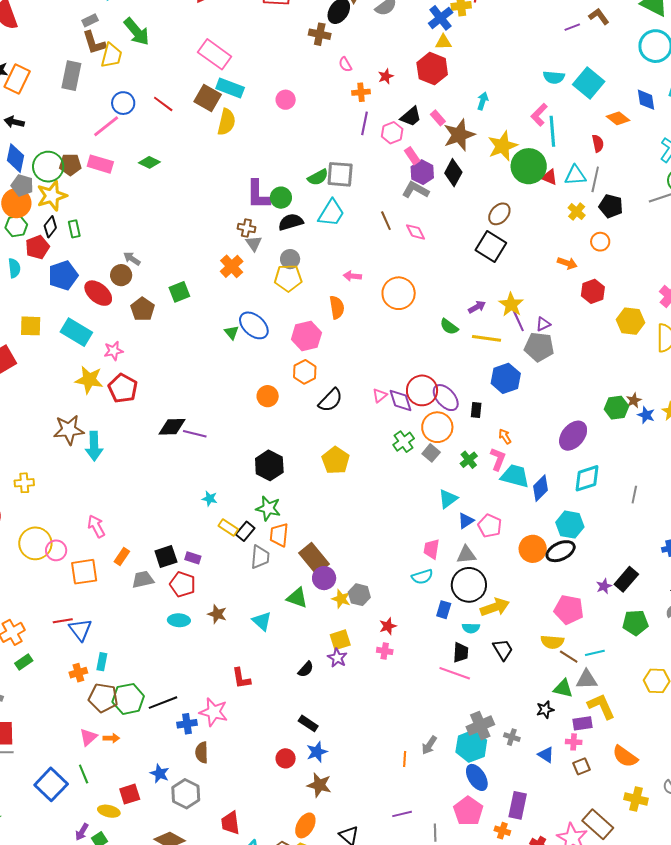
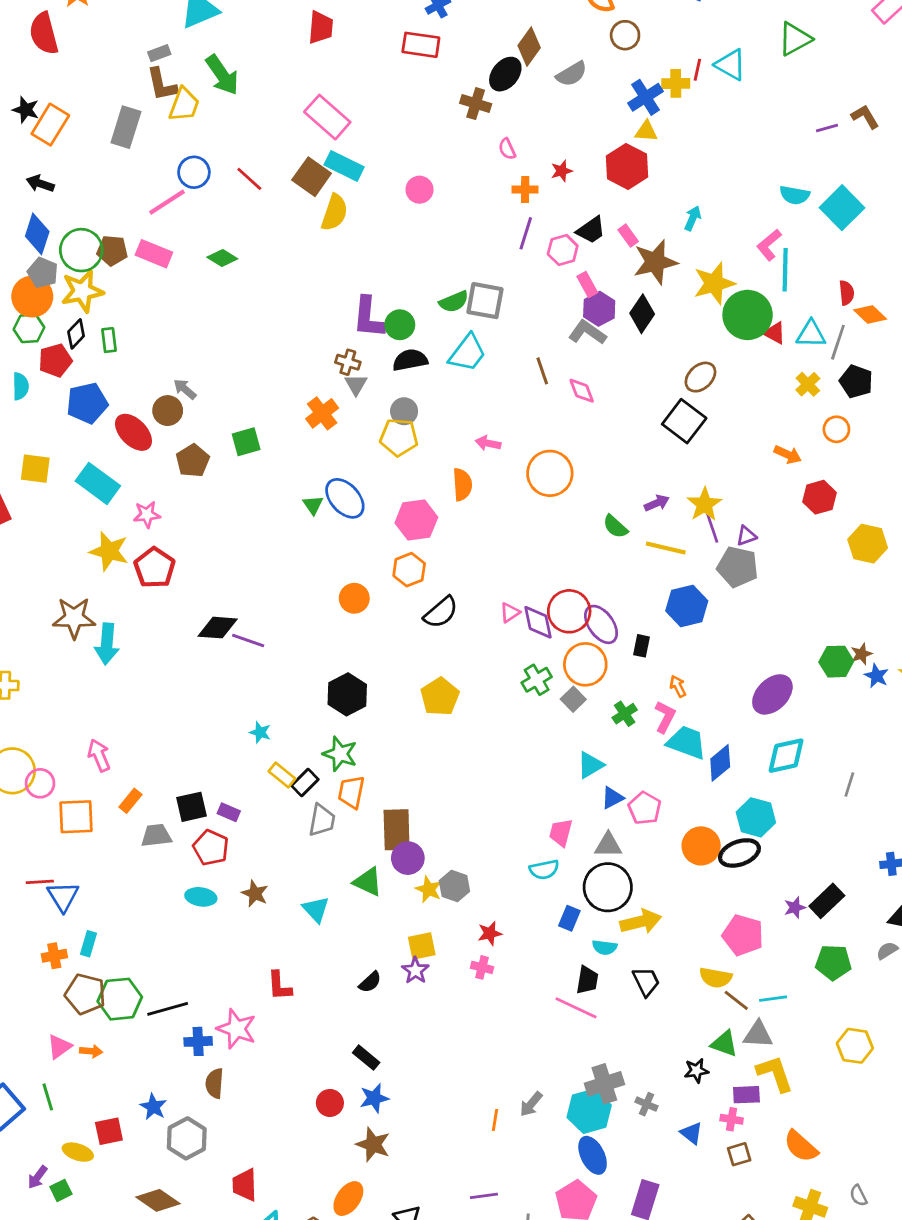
orange diamond: (618, 118) -> (870, 315), moved
brown rectangle: (314, 559) -> (397, 830), turned 32

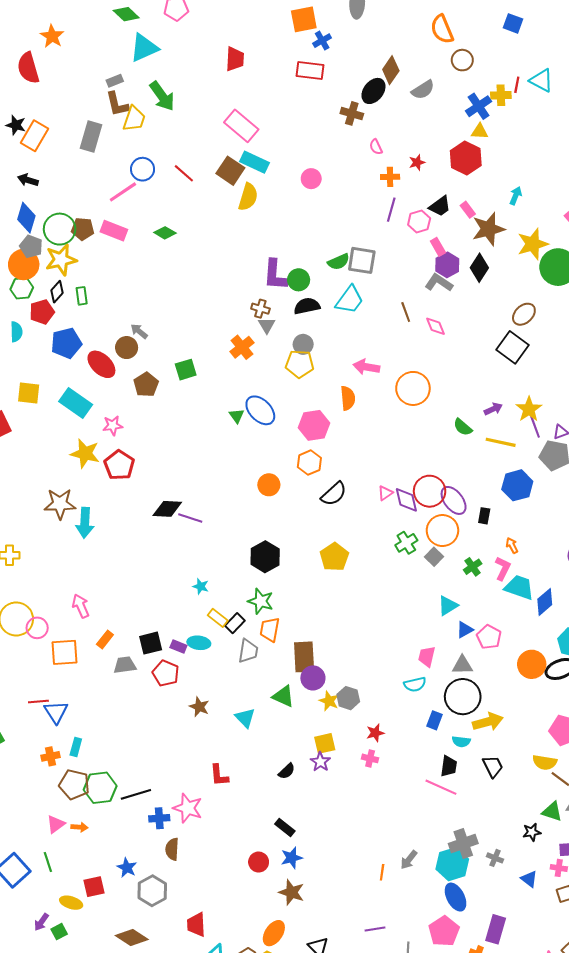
pink arrow: (488, 443) -> (366, 367), size x1.4
cyan ellipse: (201, 897) -> (199, 643), moved

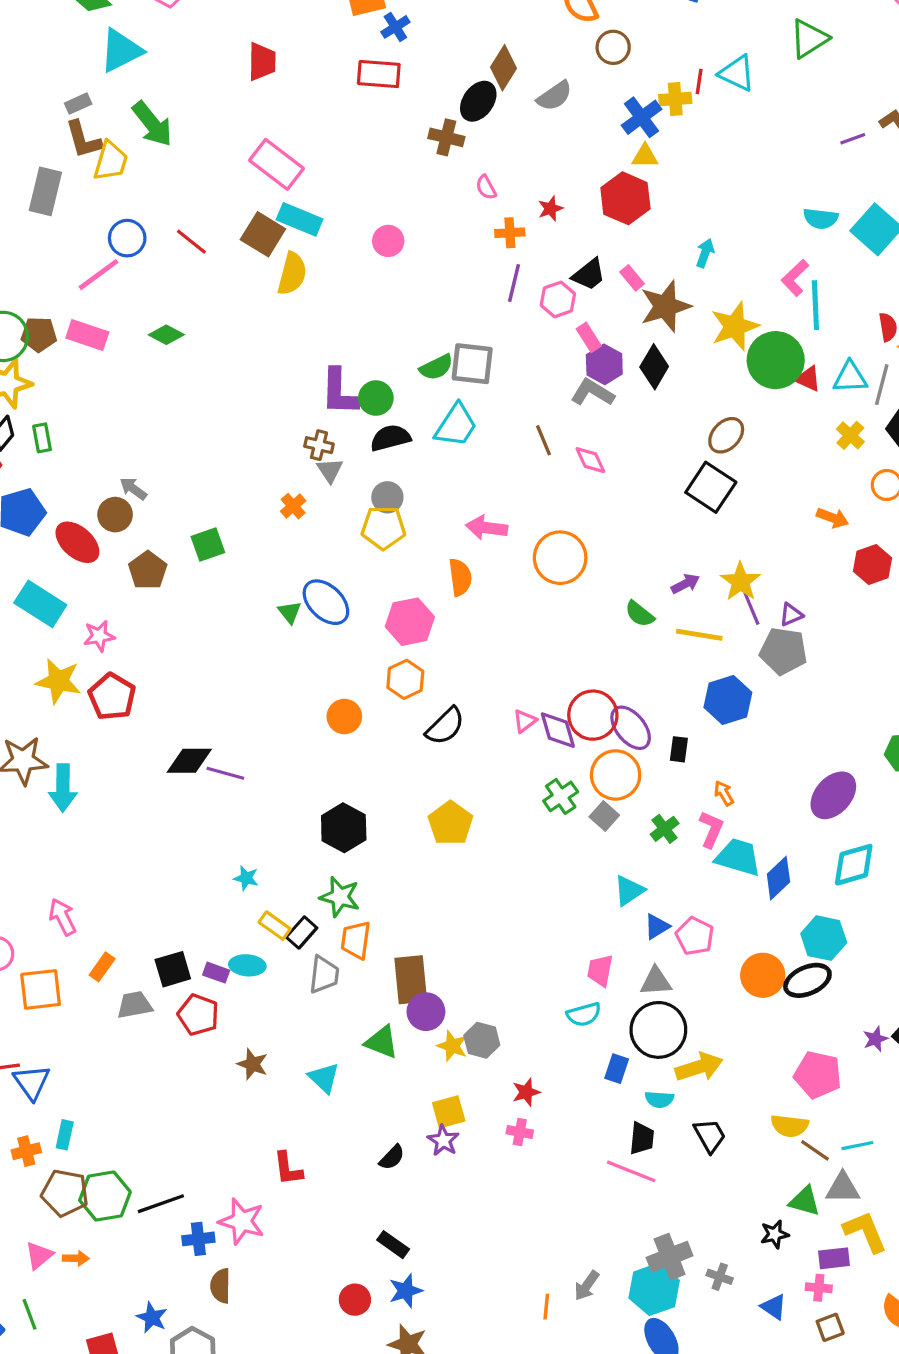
orange cross: (242, 347) -> (293, 506), size x0.7

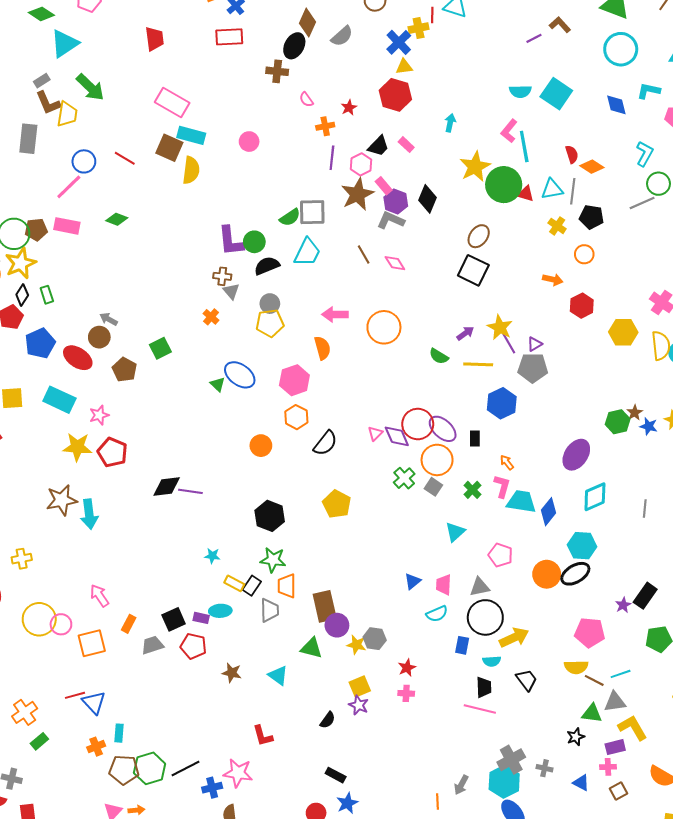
brown star: (665, 306) -> (357, 194), moved
blue triangle: (657, 927) -> (413, 581), moved

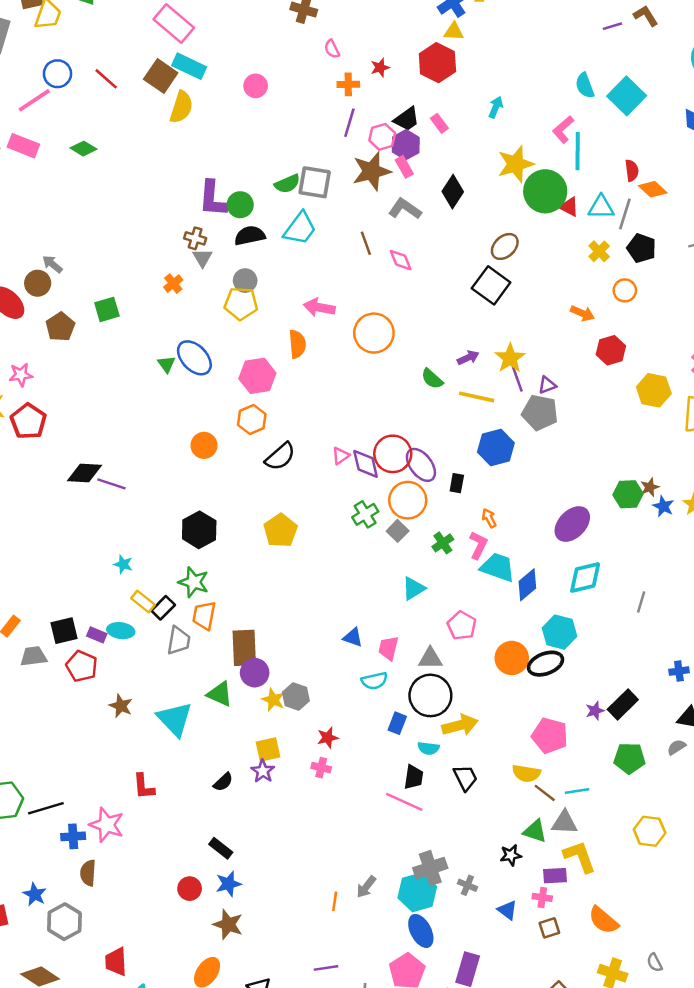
cyan semicircle: (520, 91) -> (585, 85), turned 60
purple hexagon: (396, 202) -> (406, 145), moved
blue triangle: (413, 581) -> (353, 637), turned 48
cyan triangle: (278, 675) -> (175, 719), size x1.5

